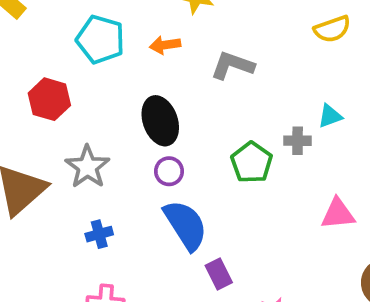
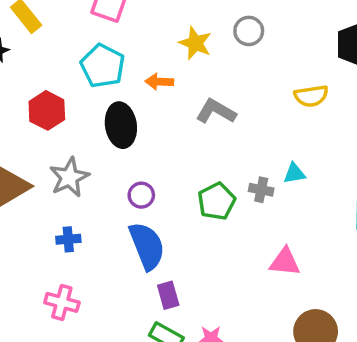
black ellipse: (160, 121) -> (121, 125), moved

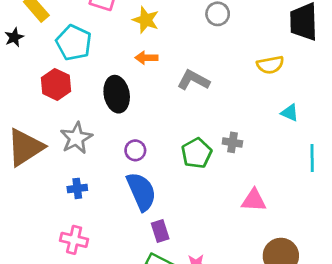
yellow star: (195, 43) -> (146, 20), moved
cyan pentagon: (103, 66) -> (74, 43), moved
cyan triangle: (294, 173) -> (290, 113), moved, turned 36

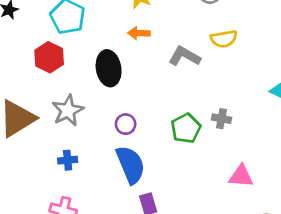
yellow semicircle: (270, 65) -> (224, 39), moved

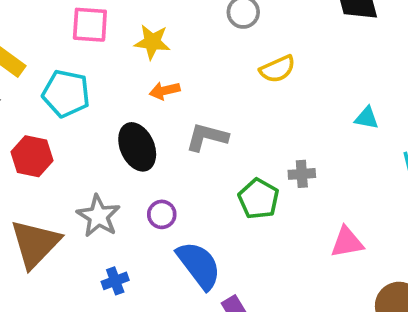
gray L-shape: (185, 56) -> (207, 137), moved
red hexagon: (49, 57) -> (32, 156), moved
purple circle: (126, 124) -> (162, 214), moved

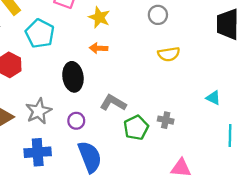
gray L-shape: (207, 137) -> (113, 103), moved
blue cross: (115, 281) -> (38, 152), size x1.6

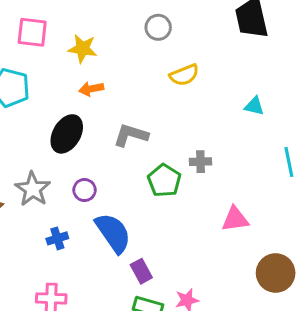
black ellipse: (73, 77) -> (67, 134), turned 52
cyan triangle: (213, 98) -> (254, 106), moved
gray L-shape: (113, 103) -> (131, 135), moved
blue cross: (38, 152) -> (57, 238), moved, size x0.6

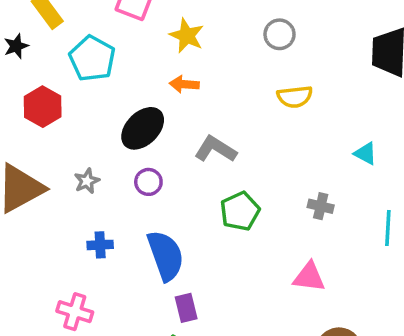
gray cross: (200, 162) -> (321, 206), moved
gray star: (33, 189) -> (87, 181), size x0.6
purple circle: (85, 190) -> (148, 182), moved

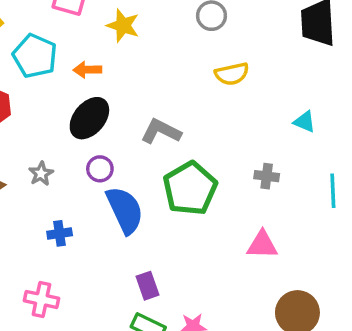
orange arrow: (184, 84) -> (87, 70), moved
green pentagon: (240, 211) -> (190, 188), size x1.4
blue semicircle: (166, 256) -> (125, 210), moved

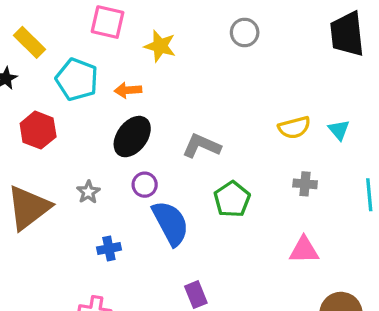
yellow semicircle: (232, 74) -> (294, 127), moved
cyan triangle: (305, 122) -> (339, 130), turned 30
green pentagon: (190, 188) -> (232, 199), size x0.7

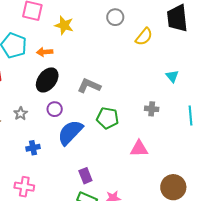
yellow semicircle: (294, 127) -> (144, 37), moved, turned -36
green pentagon: (232, 199) -> (107, 118), turned -30
blue semicircle: (171, 223) -> (70, 132), turned -108
pink triangle: (304, 250) -> (139, 149), moved

